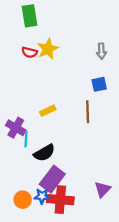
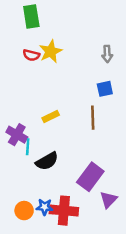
purple rectangle: (52, 179) -> (90, 177), moved

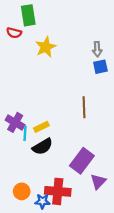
red semicircle: (31, 55) -> (14, 33), moved
blue square: (105, 89) -> (100, 67), moved
yellow rectangle: (51, 117) -> (41, 127), moved
blue star: (45, 207) -> (42, 201), moved

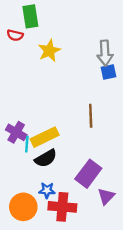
gray arrow: (97, 49) -> (105, 53), size x1.5
yellow rectangle: (41, 127) -> (45, 137), size x1.6
orange circle: (22, 191) -> (23, 207), size x1.5
blue star: (42, 201) -> (47, 190), moved

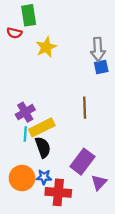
purple cross: (16, 132) -> (25, 112), moved, turned 30
black semicircle: (46, 158) -> (43, 147), turned -80
orange circle: (23, 207) -> (22, 178), moved

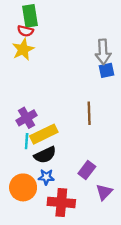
red semicircle: (14, 33) -> (25, 31), moved
yellow star: (46, 47) -> (23, 49), moved
black semicircle: (43, 147) -> (45, 155), turned 85
purple rectangle: (82, 162) -> (87, 170), size x0.7
blue star: (44, 177) -> (46, 177), moved

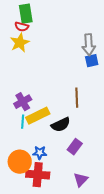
black semicircle: (45, 155) -> (61, 125), moved
purple triangle: (104, 192) -> (81, 180), moved
red cross: (61, 202) -> (38, 175), moved

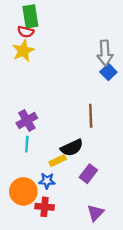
blue square: (92, 61) -> (108, 72), turned -32
yellow rectangle: (38, 116) -> (58, 161), moved, size x0.6
red cross: (38, 175) -> (45, 207), size x0.7

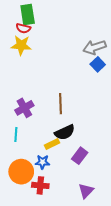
yellow star: (23, 51) -> (21, 45), turned 30
gray arrow: (105, 53) -> (94, 47), turned 75
brown line: (91, 116) -> (60, 104), moved
cyan line: (27, 144) -> (16, 134), moved

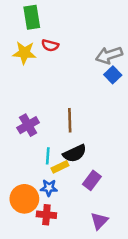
red semicircle: (23, 28) -> (50, 45), moved
cyan line: (16, 134) -> (48, 156), moved

